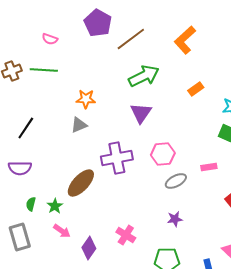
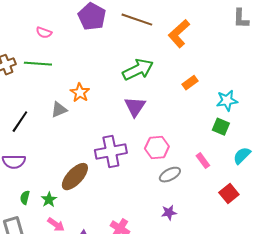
brown line: (131, 39) -> (137, 20), moved, turned 56
orange star: (86, 99) -> (80, 93), turned 30
gray triangle: (79, 125) -> (59, 110), moved
pink rectangle: (209, 167) -> (203, 161), turned 63

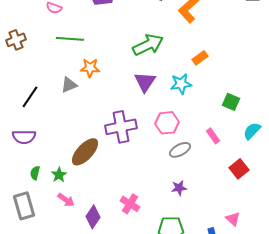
green line: (38, 64) -> (70, 39), moved
orange star: (80, 93) -> (90, 68), turned -30
cyan star: (227, 101) -> (181, 84), moved

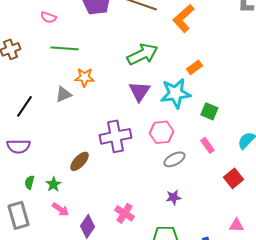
cyan star: (181, 84) -> (175, 93), size x1.4
green square: (231, 102) -> (209, 111), moved
brown ellipse: (85, 152) -> (79, 161), size x0.7
pink triangle: (233, 219) -> (236, 225), moved, turned -42

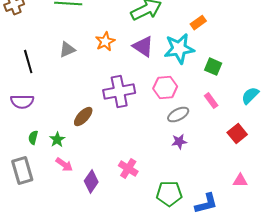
orange star: (84, 77) -> (105, 42), moved, turned -30
purple triangle: (139, 91) -> (143, 47), turned -30
black line: (24, 106) -> (28, 62), turned -50
purple star: (173, 197) -> (179, 142), moved

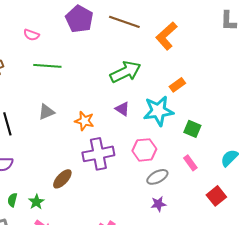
orange star: (105, 42) -> (84, 121), moved, turned -30
purple triangle: (143, 47) -> (122, 109), size x0.7

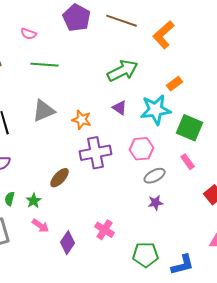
gray triangle: (46, 112) -> (44, 111), size x1.4
green square: (192, 129) -> (190, 128), size x1.5

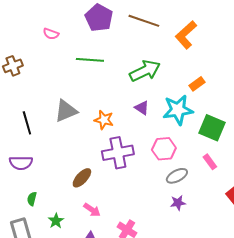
green line: (45, 65) -> (90, 60), moved
green star: (34, 201) -> (56, 221), moved
pink arrow: (41, 226) -> (92, 210), moved

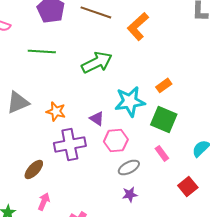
orange rectangle: (197, 84) -> (164, 85), moved
purple triangle: (142, 108) -> (97, 118), moved
pink arrow: (92, 210) -> (44, 201), turned -102

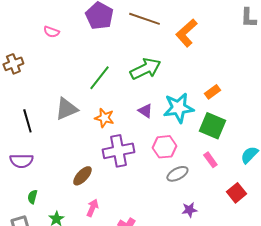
green line: (42, 51) -> (99, 78), moved, turned -56
purple triangle: (97, 118) -> (145, 111), moved
purple star: (130, 194) -> (189, 210), moved

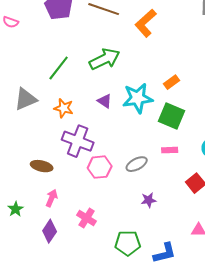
pink hexagon: (164, 147) -> (100, 167), moved
purple cross: (118, 151) -> (78, 141), turned 32
pink rectangle: (210, 160) -> (170, 150), turned -56
brown ellipse: (82, 176) -> (42, 166), turned 60

